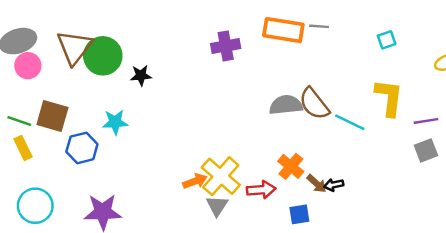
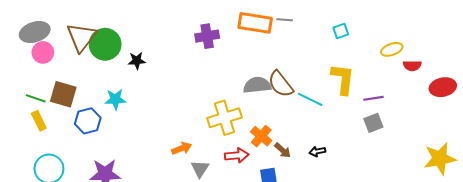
yellow cross: (221, 176) -> (224, 118), moved, turned 32
black arrow: (334, 185) -> (317, 151), moved

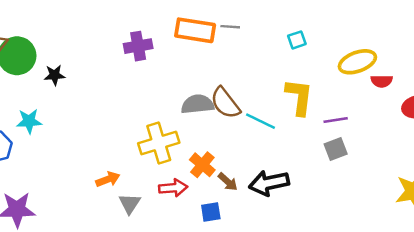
yellow ellipse: (392, 49) -> (357, 62), size x1.4
black arrow: (317, 151) -> (269, 183), size x2.0

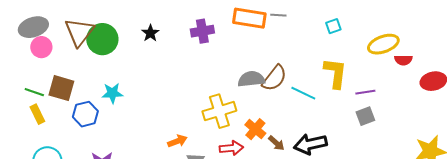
black star: (55, 75) -> (150, 33), moved, turned -30
brown semicircle: (225, 103) -> (274, 78), turned -104

